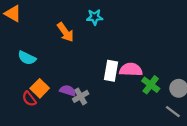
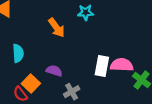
cyan semicircle: (27, 58) -> (18, 53), turned -120
purple semicircle: (68, 91) -> (54, 71), moved

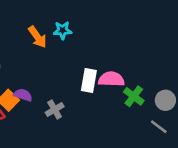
cyan star: (86, 12) -> (63, 30), moved
purple semicircle: (54, 71) -> (23, 95), moved

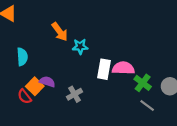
cyan star: (63, 30) -> (80, 46), moved
gray line: (159, 127) -> (147, 106), moved

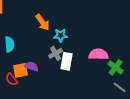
white rectangle: (104, 69) -> (67, 61), moved
orange square: (35, 86) -> (21, 70), turned 35
gray cross: (74, 94) -> (56, 53), moved

